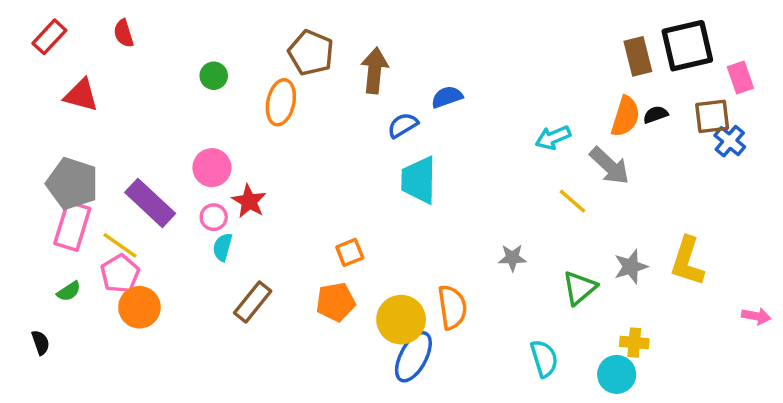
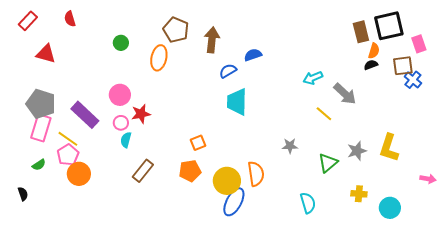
orange semicircle: (625, 116) -> (374, 51), moved, size x0.7
red star: (249, 201) -> (141, 114), turned 30
cyan circle: (617, 374) -> (390, 208), moved

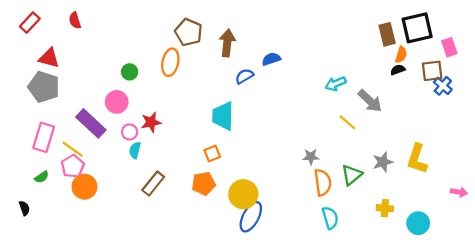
green circle: (121, 43) -> (130, 72), moved
pink circle: (120, 95) -> (117, 102), moved
cyan trapezoid: (237, 102) -> (223, 116), moved
gray pentagon: (41, 104) -> (44, 87), moved
orange semicircle: (256, 174) -> (323, 182), moved

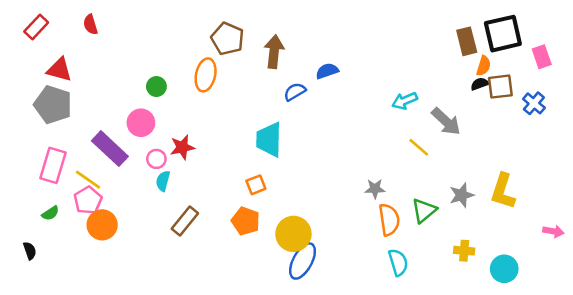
brown square: (432, 71) -> (500, 87), moved
orange pentagon: (204, 183) -> (246, 221), turned 30

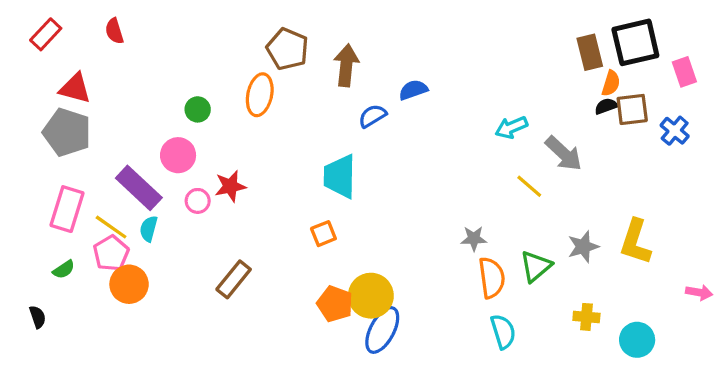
cyan semicircle: (163, 181) -> (149, 229), moved
orange pentagon: (246, 221) -> (335, 304), moved

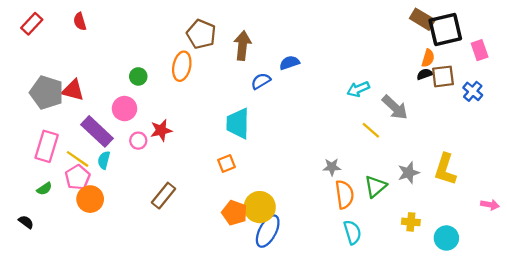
brown rectangle: (590, 52) -> (422, 19), moved, turned -45
red triangle: (75, 88) -> (73, 90), moved
black semicircle: (38, 317) -> (26, 222), turned -35

